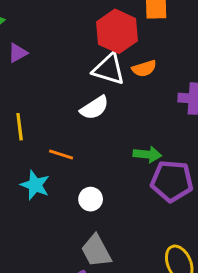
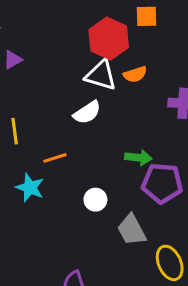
orange line: (61, 155) -> (55, 158), turned -35
white circle: (91, 199) -> (95, 200), moved
gray trapezoid: (96, 251) -> (132, 230), moved

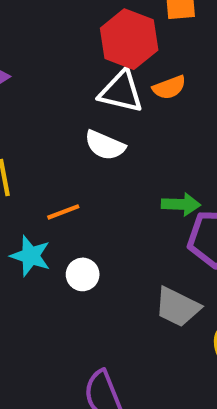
white semicircle: (87, 113) -> (105, 145), turned 60
white circle: (95, 200) -> (83, 274), moved
gray trapezoid: (132, 230) -> (177, 307), turned -32

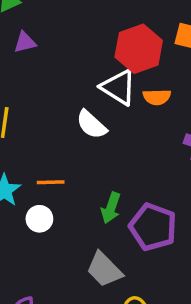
green arrow: (181, 204) -> (111, 208), moved, turned 88
orange line: (63, 212) -> (51, 182), moved

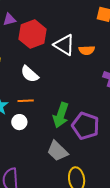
red hexagon: (139, 49) -> (33, 34), moved
white semicircle: (91, 125) -> (30, 74), moved
green arrow: (111, 208) -> (61, 115), size x1.4

